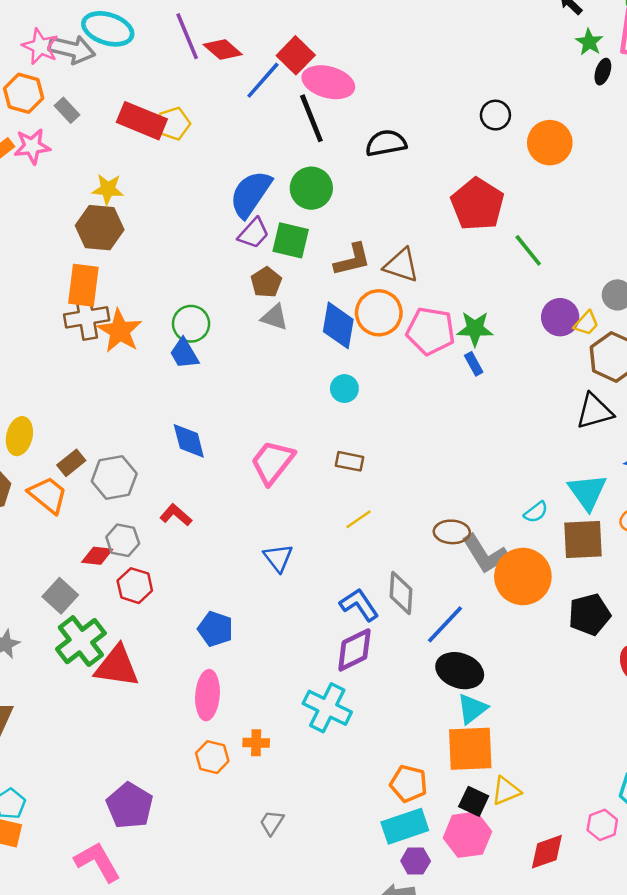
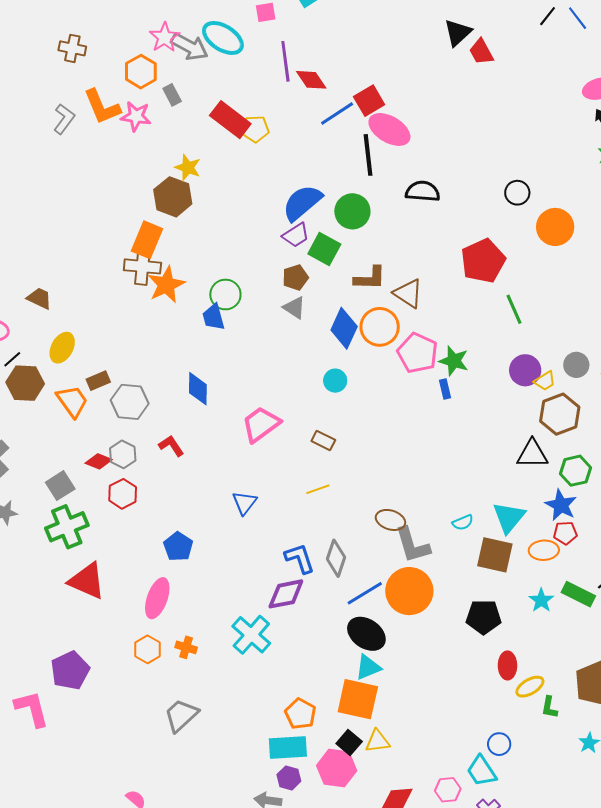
orange circle: (523, 577) -> (409, 591), moved
red triangle: (117, 666) -> (87, 581), moved
gray trapezoid: (272, 823) -> (181, 715), size x1.6

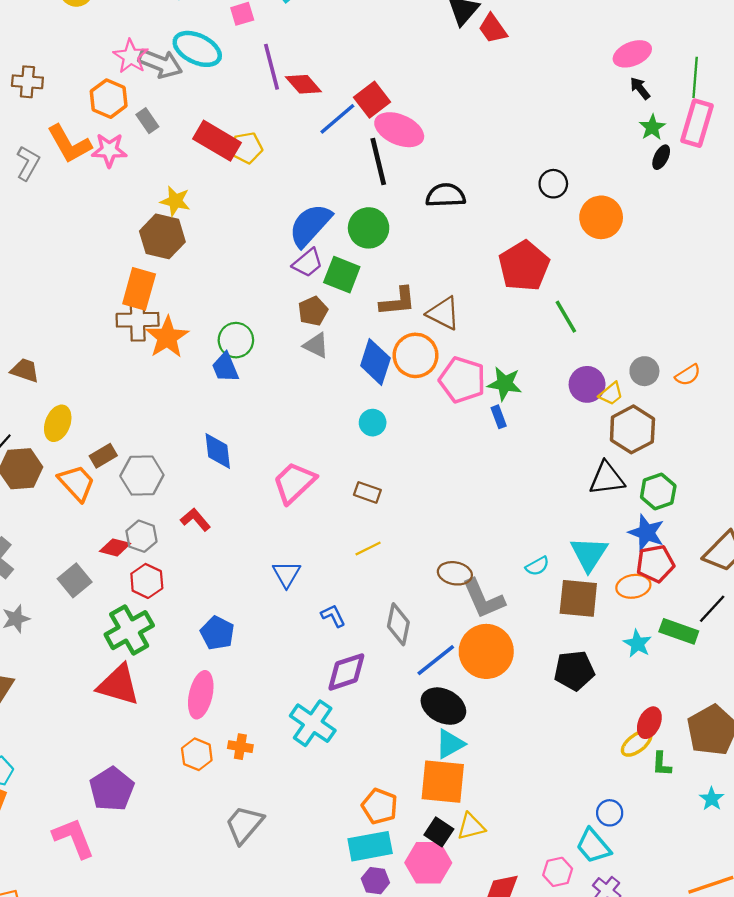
green cross: (67, 527) -> (129, 630), moved
red pentagon: (565, 533) -> (655, 564), size x1.4
blue L-shape: (300, 558) -> (333, 616), moved, size x0.7
red ellipse: (507, 665) -> (649, 723), moved, turned 32

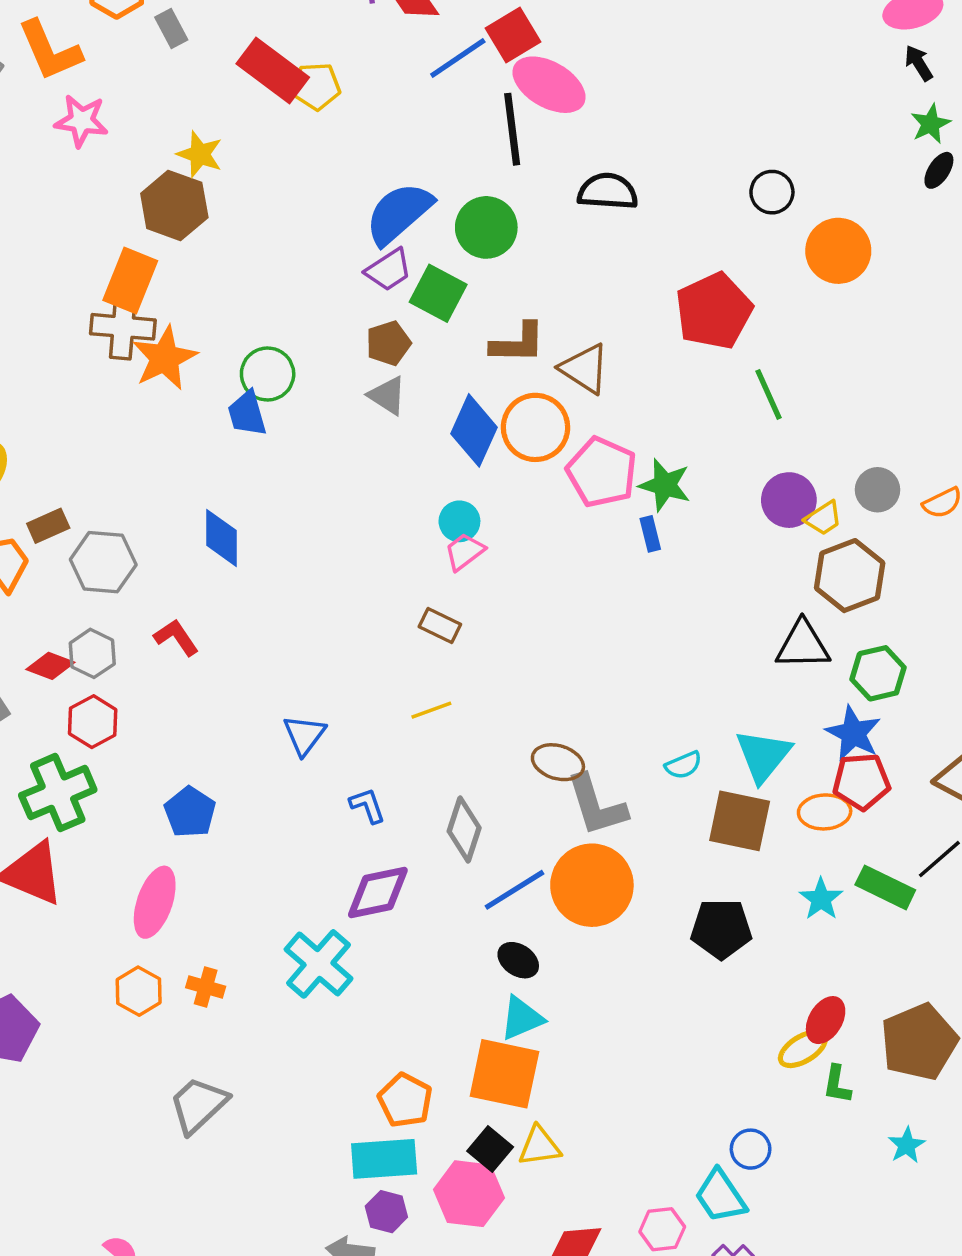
pink star: (109, 150) -> (81, 121), moved
pink trapezoid: (294, 483) -> (465, 552), moved, size x0.6
black ellipse: (443, 706) -> (518, 960), size x0.6

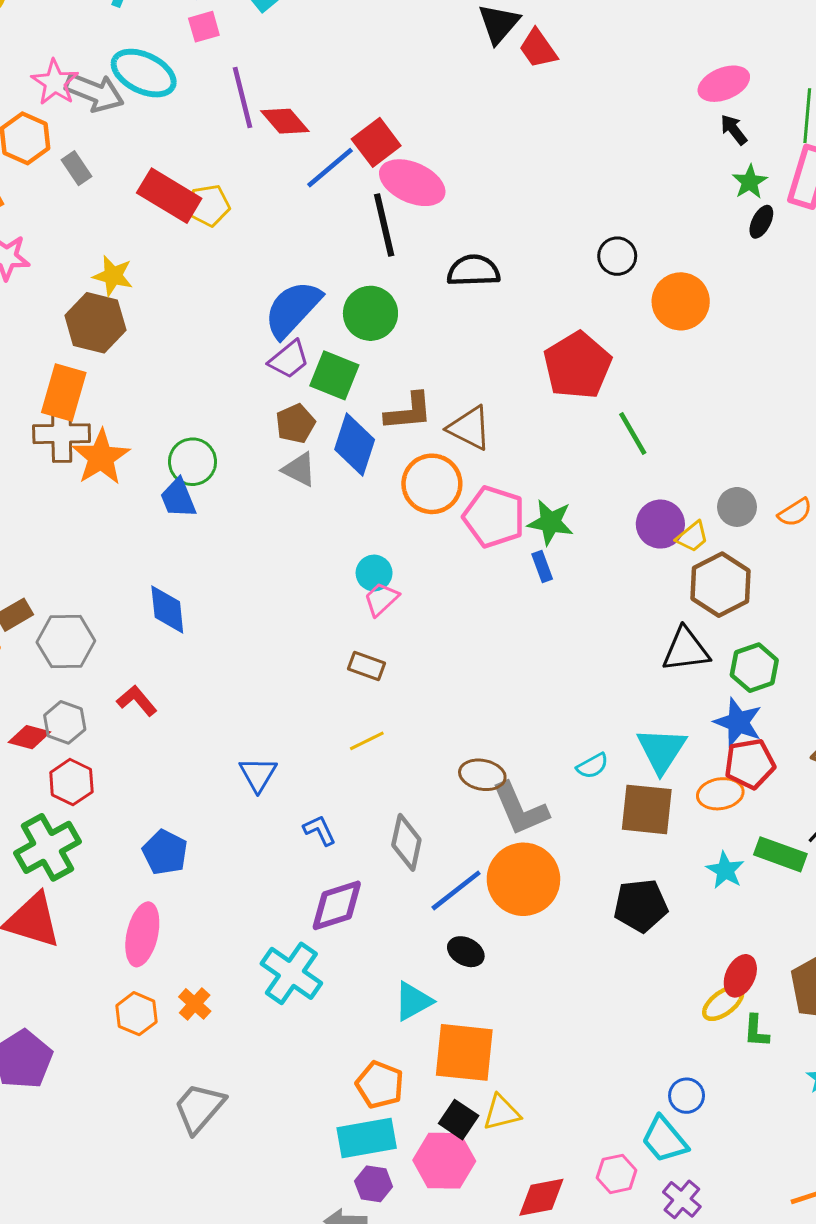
blue diamond: (474, 430) -> (355, 444), moved
orange cross: (206, 987) -> (195, 1004), turned 32
cyan triangle: (522, 1018) -> (413, 1001), moved

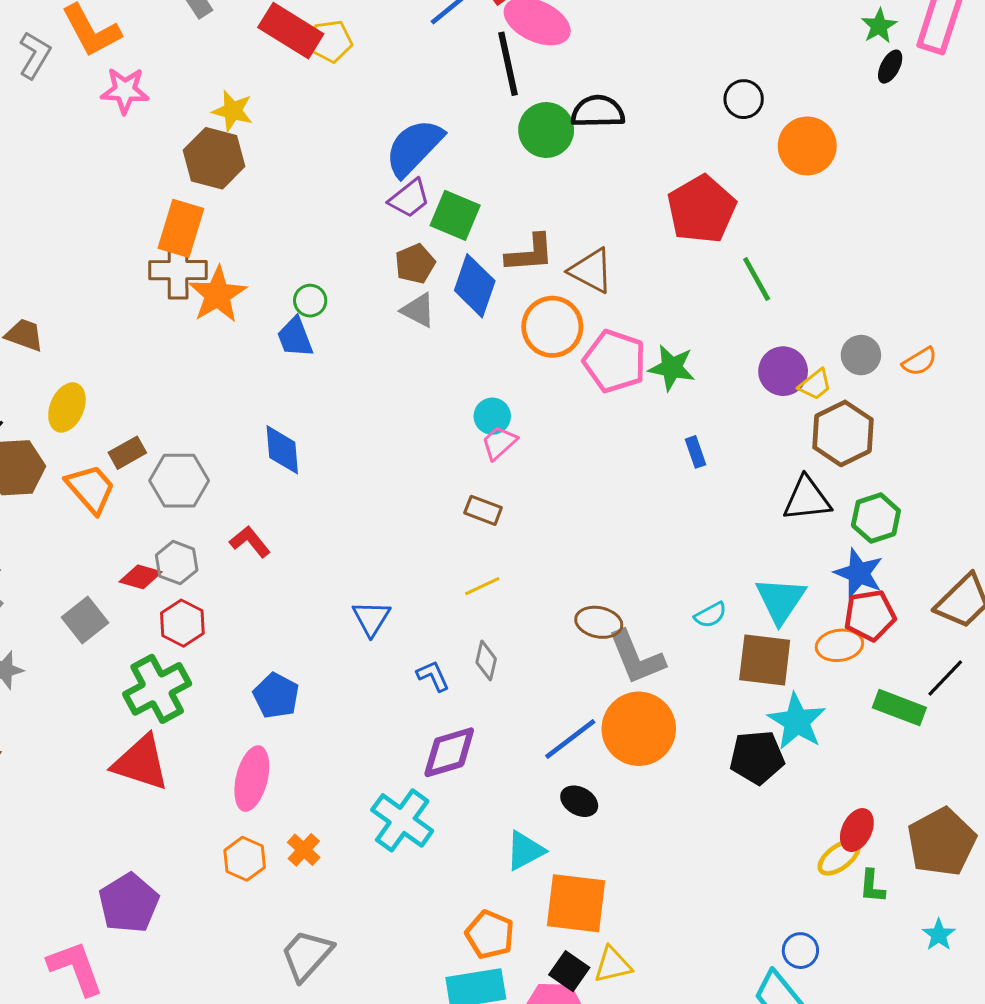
green circle: (370, 313) -> (546, 130), moved
green circle: (193, 462) -> (310, 301), size x0.7
blue rectangle: (542, 566) -> (695, 452), moved
gray diamond: (406, 842) -> (486, 661), moved, size x0.7
cyan star: (725, 870) -> (797, 721), moved, size x1.5

